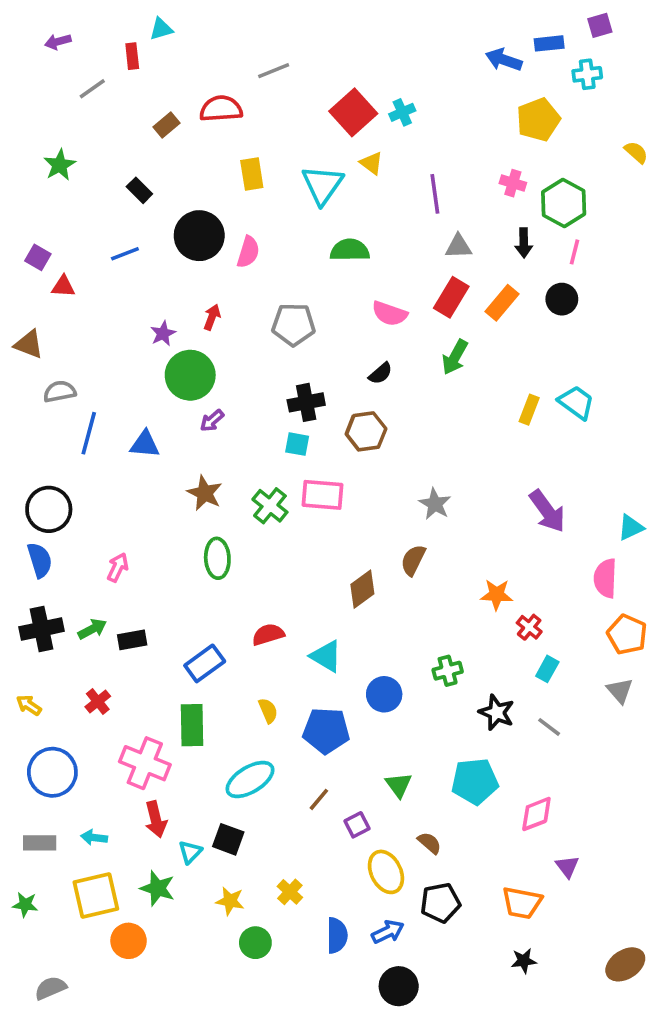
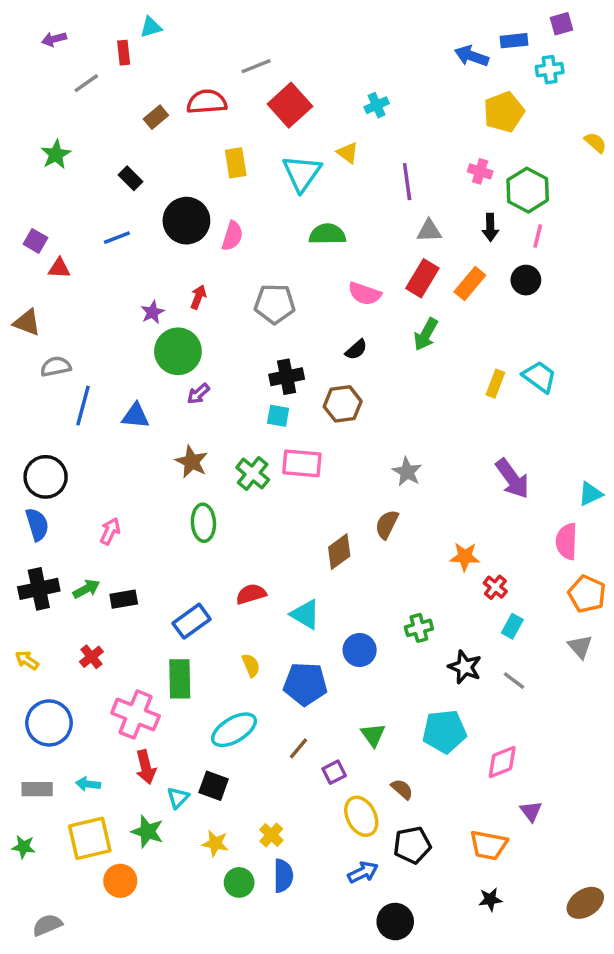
red square: (353, 112) -> (290, 105), moved
blue semicircle: (337, 935) -> (283, 876), moved
black circle: (399, 986) -> (395, 922), moved

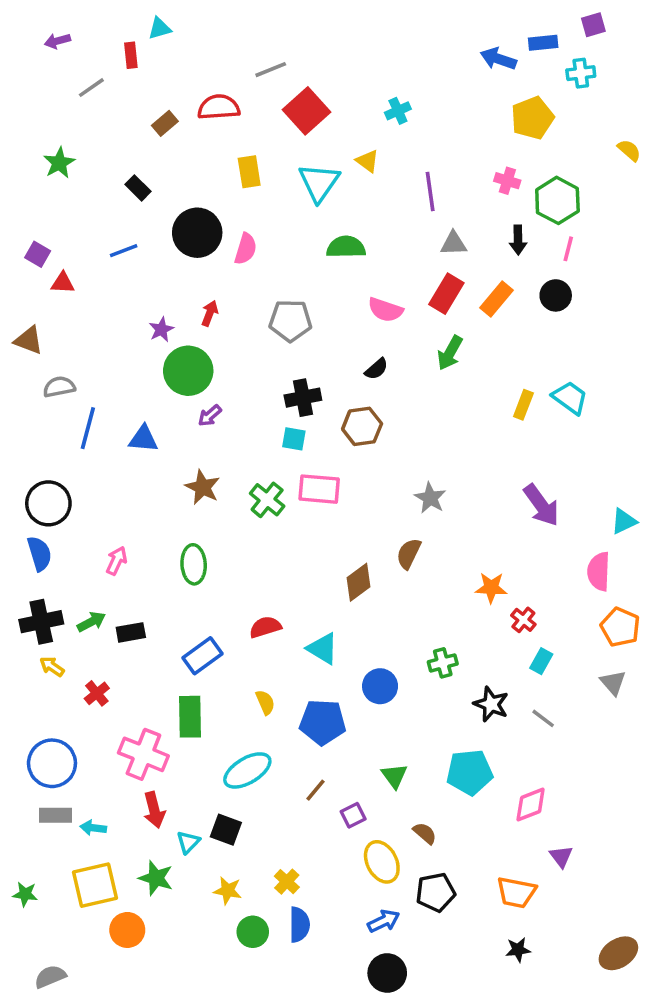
green ellipse: (203, 523) -> (194, 564), moved
yellow arrow: (27, 660) -> (52, 666), moved
gray rectangle: (37, 789) -> (56, 815), moved
black circle: (395, 922) -> (387, 973), moved

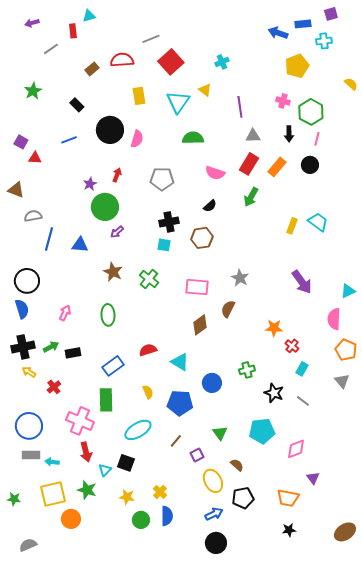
pink rectangle: (319, 489) -> (197, 287), moved

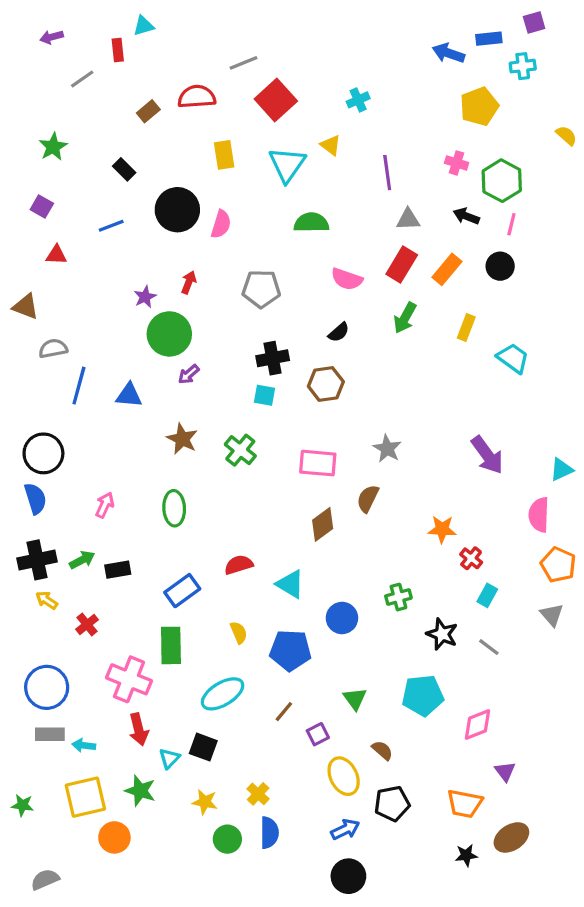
black arrow: (289, 134) -> (466, 216), turned 112
purple square: (21, 142) -> (42, 206), moved
yellow rectangle: (292, 226) -> (466, 328), moved
brown ellipse: (345, 532) -> (511, 837), moved

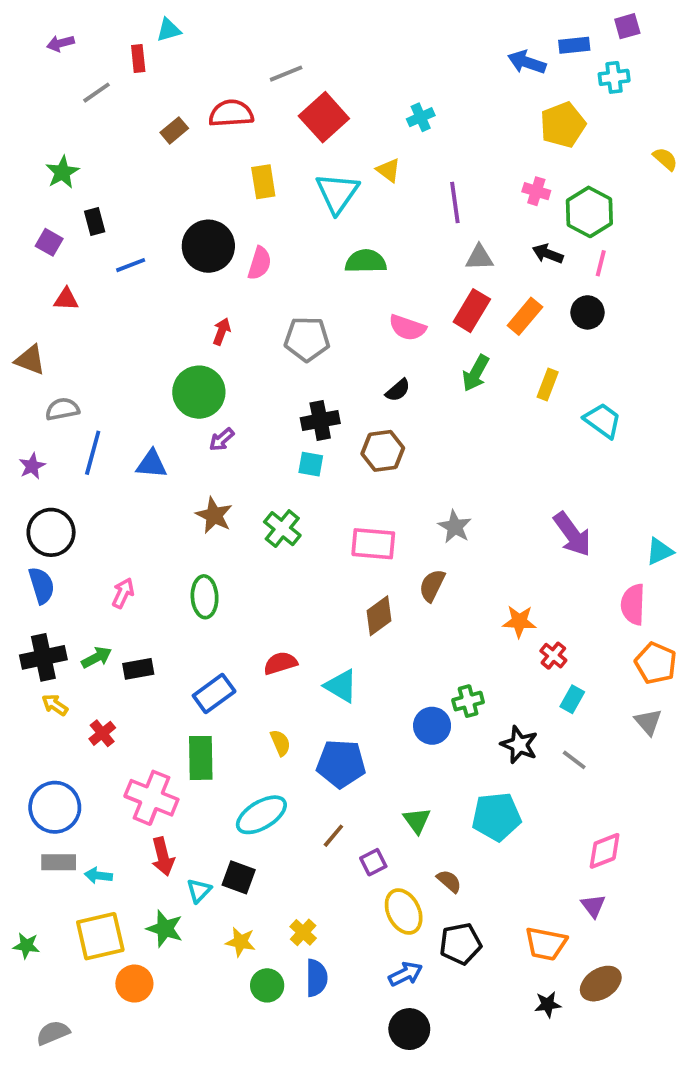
black rectangle: (124, 169) -> (95, 221), moved, turned 30
purple star: (145, 297) -> (32, 466), moved
blue circle: (342, 618) -> (432, 726), moved
pink diamond: (478, 725) -> (605, 851), moved

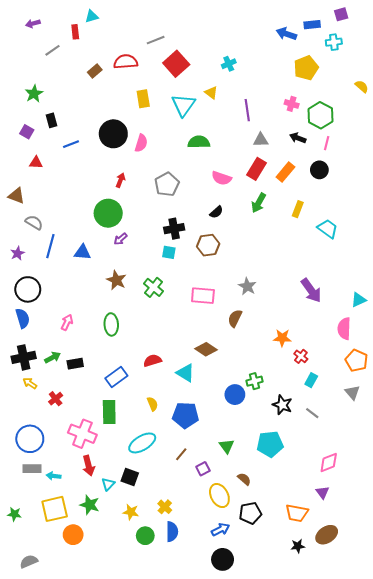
gray pentagon: (307, 339) -> (167, 184), turned -30
gray semicircle: (62, 409) -> (34, 222), turned 42
brown diamond: (379, 616) -> (206, 349), moved, turned 70

